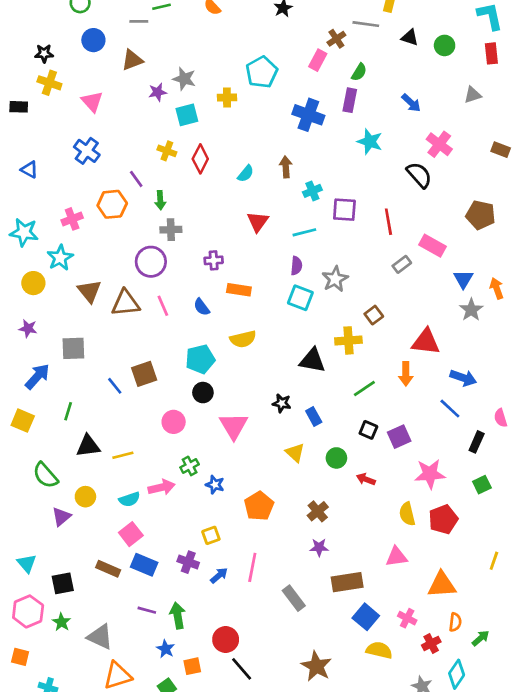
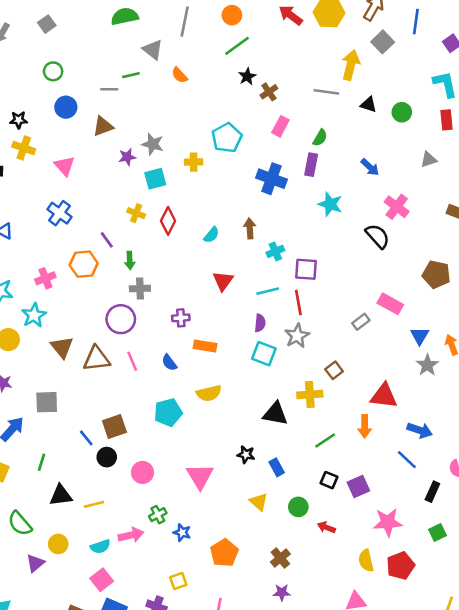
brown cross: (336, 39) -> (269, 92), moved
red line: (388, 222) -> (298, 303), moved
black circle: (203, 393) -> (107, 457), moved

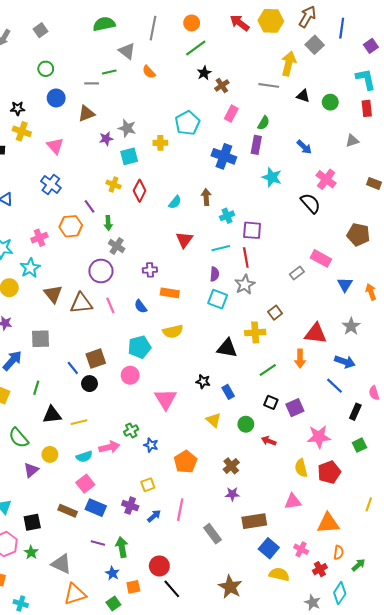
gray cross: (140, 288) -> (117, 246), turned 35
gray star: (427, 365) -> (351, 326), moved
pink circle: (142, 472) -> (130, 375), moved

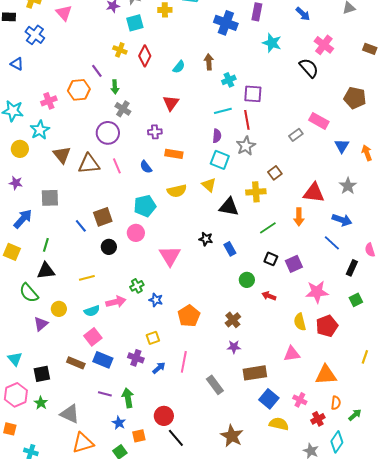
blue cross: (51, 184) -> (35, 35), moved
red triangle: (184, 240) -> (171, 103), moved
black circle: (89, 384) -> (109, 247), moved
black triangle: (52, 415) -> (46, 271), moved
yellow triangle: (214, 420) -> (209, 185), moved

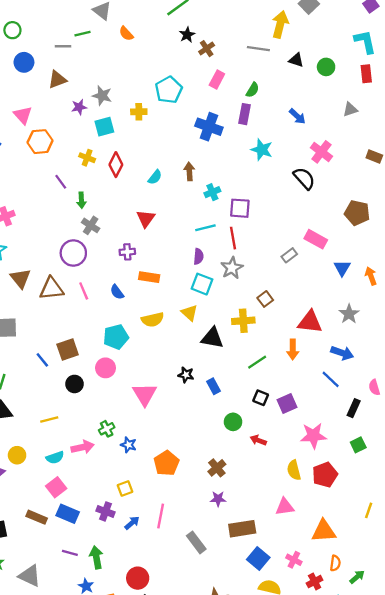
orange hexagon: (79, 90) -> (40, 142), moved

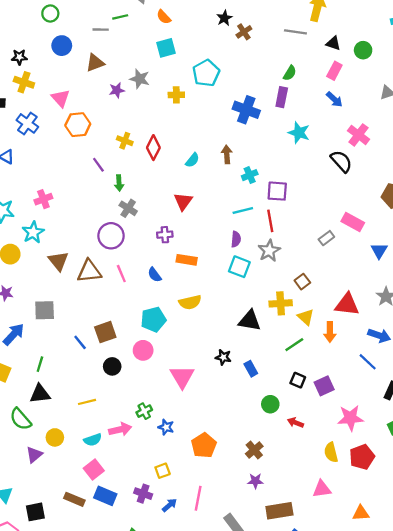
pink rectangle: (217, 80) -> (334, 71), moved
cyan square: (104, 127) -> (166, 48), moved
yellow triangle: (189, 313) -> (306, 317), moved
orange triangle: (324, 531) -> (361, 513), size x0.7

